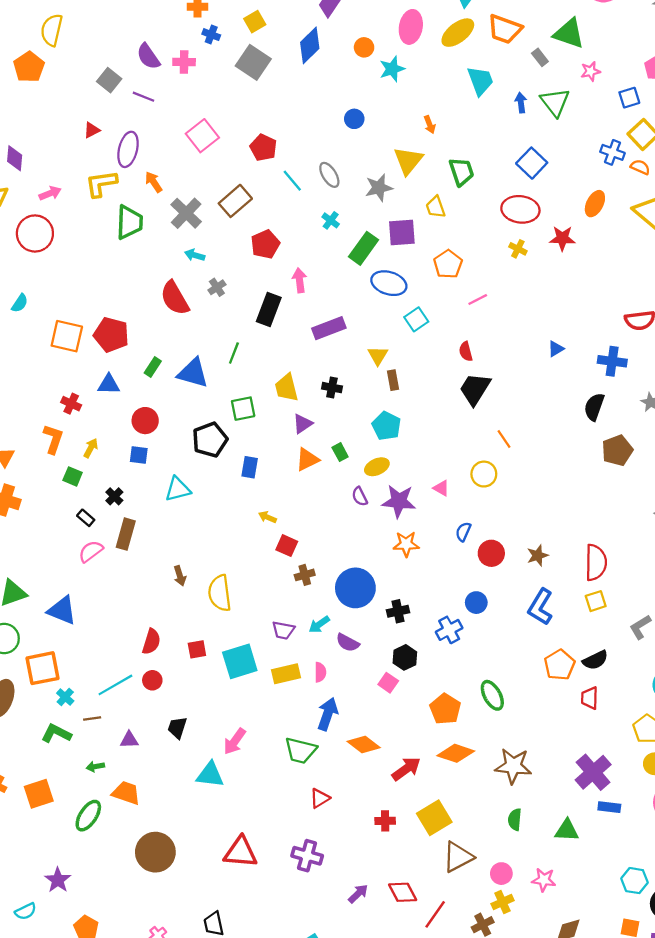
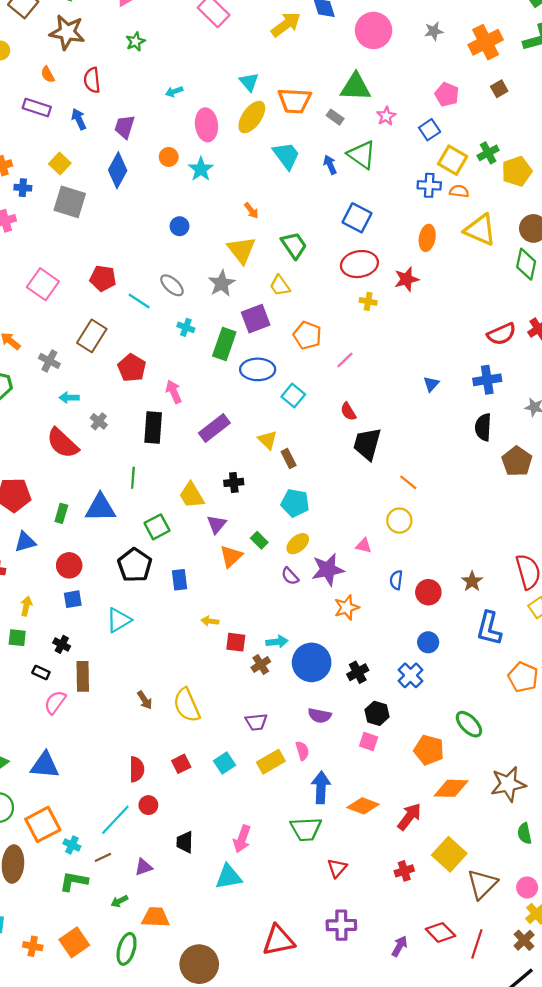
gray cross: (186, 213) -> (49, 361), size x0.7
cyan arrow: (319, 624) -> (277, 642), moved, turned -135
cyan square: (240, 661) -> (224, 763), size x0.6

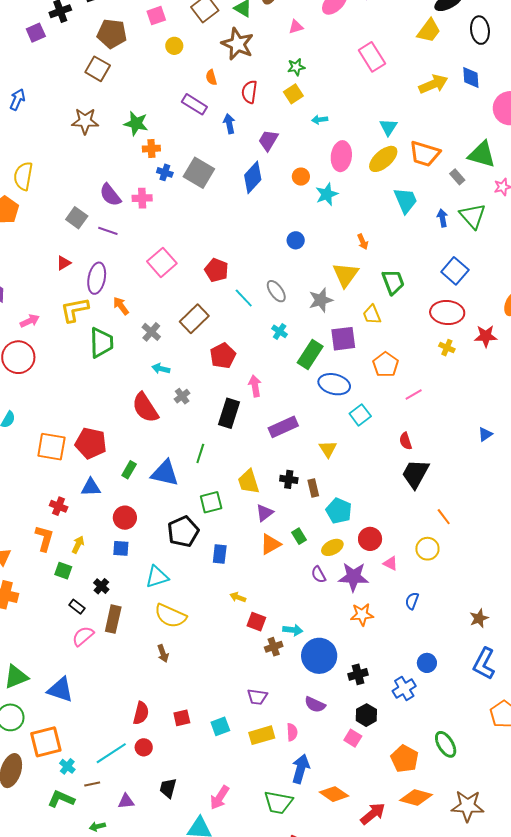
yellow square: (60, 164) -> (293, 94), moved
gray square: (70, 202) -> (199, 173), moved
brown rectangle: (289, 459) -> (313, 488), moved
red circle: (428, 592) -> (370, 539), moved
yellow semicircle: (187, 705) -> (170, 616), moved, turned -56

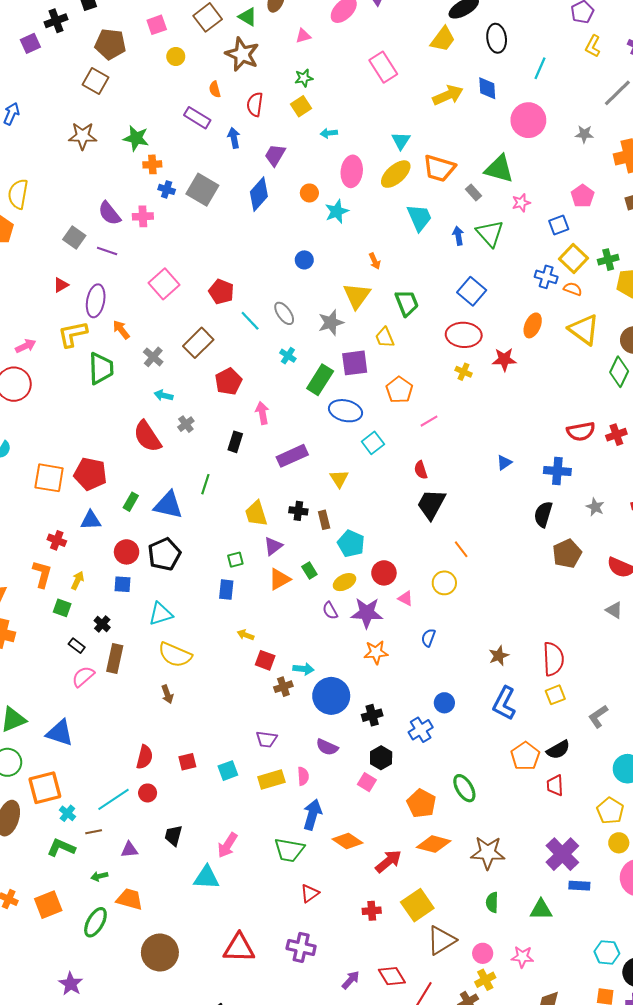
black rectangle: (229, 413) -> (235, 442), size x0.7
green square: (211, 502) -> (235, 560), moved, size x0.7
black pentagon: (183, 531) -> (164, 554), moved

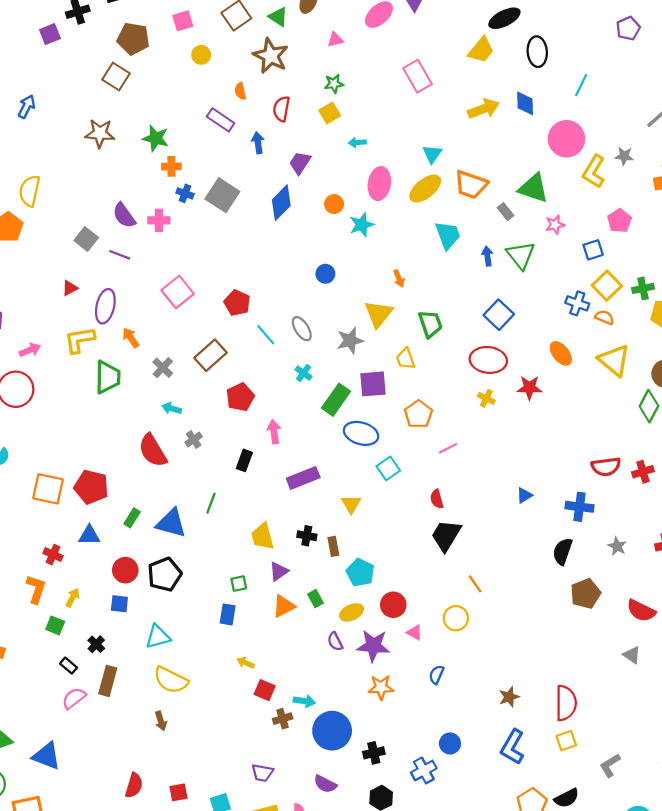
yellow L-shape: (593, 46) -> (594, 172), moved, size x1.4
orange ellipse: (533, 325) -> (561, 353), turned -65

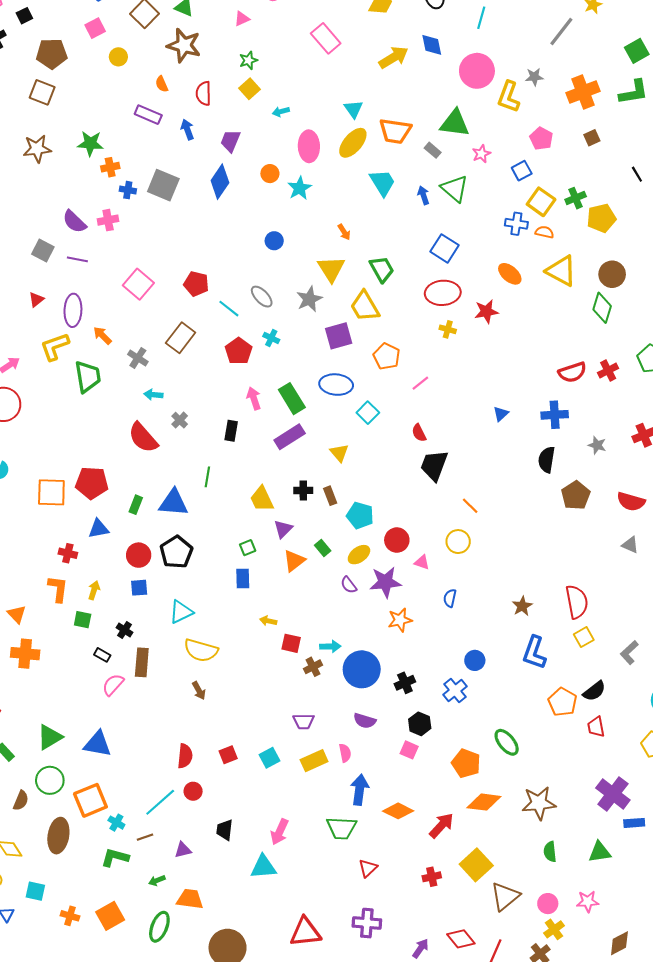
yellow trapezoid: (406, 359) -> (365, 306), size x1.5
red pentagon: (240, 397) -> (239, 351), moved
green rectangle: (336, 400) -> (292, 399), moved, turned -56

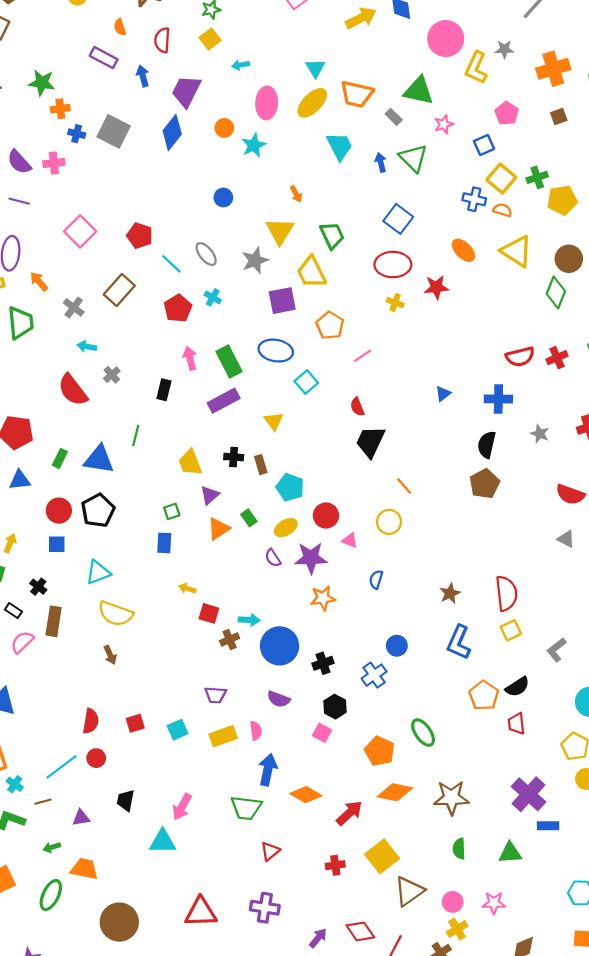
purple trapezoid: (230, 141) -> (186, 91), size x1.4
brown pentagon: (576, 495) -> (484, 484), moved

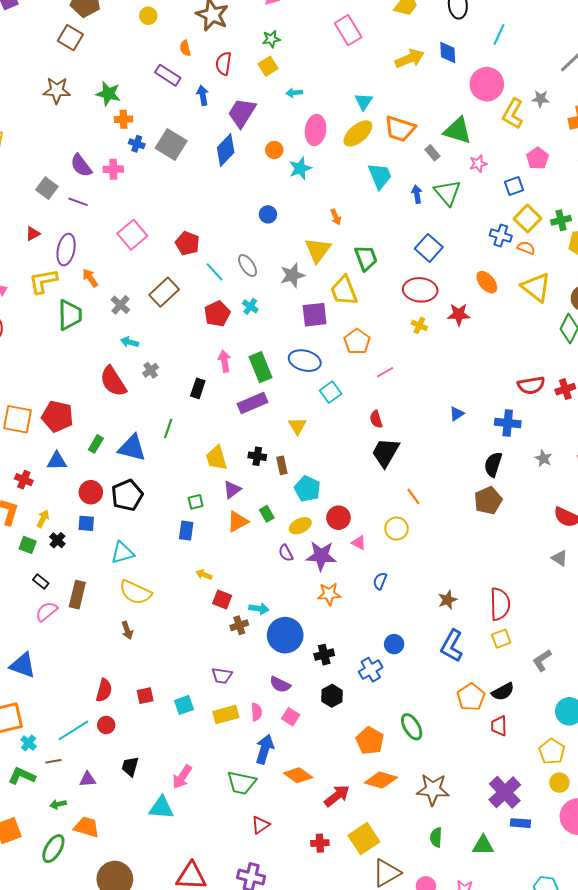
black cross: (38, 587) -> (57, 540), moved
pink square: (322, 733) -> (291, 717), moved

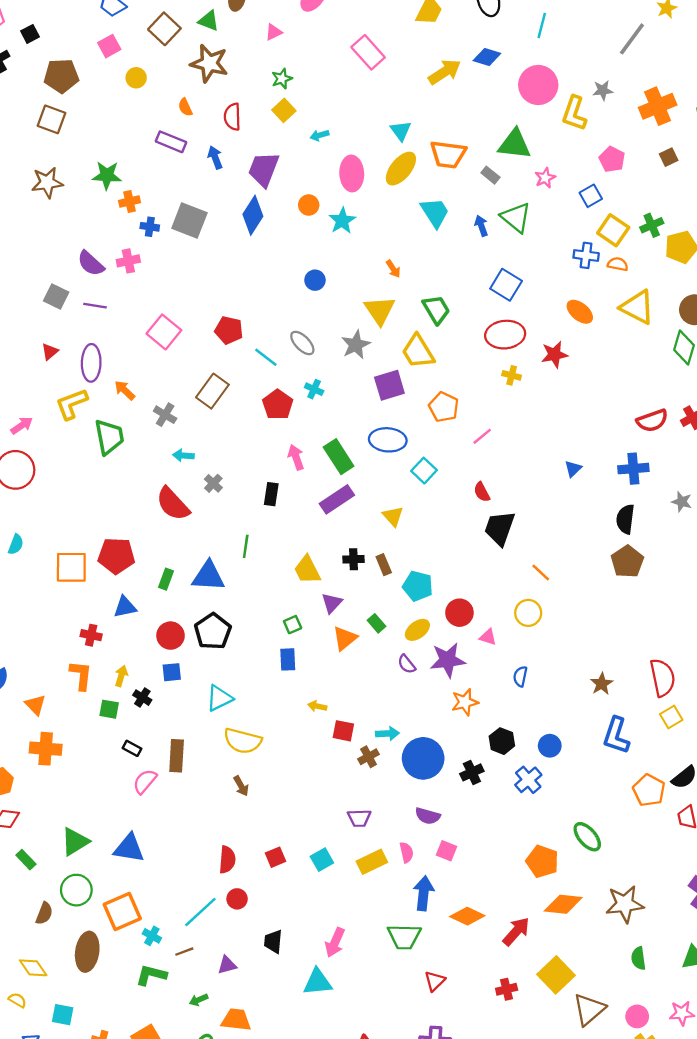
blue diamond: (448, 53) -> (487, 57), turned -60
black hexagon: (332, 696) -> (502, 741), moved

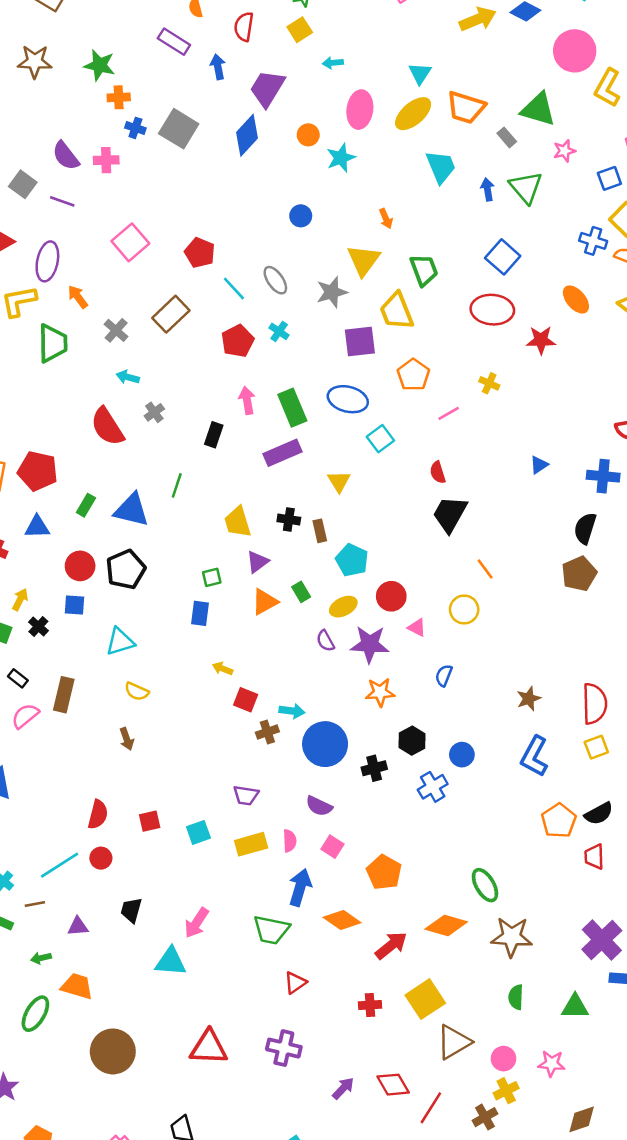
yellow cross: (512, 375) -> (489, 383), moved
yellow semicircle: (243, 741) -> (137, 691), size x0.6
green ellipse: (587, 837) -> (485, 885), moved
orange pentagon: (542, 861) -> (384, 872), moved

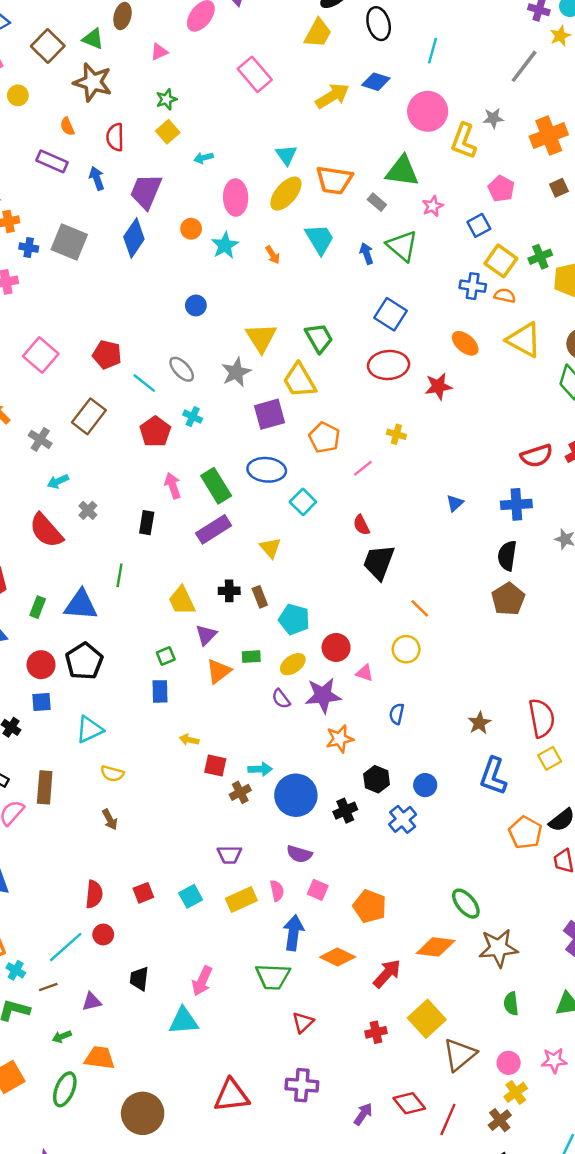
orange arrow: (386, 219) -> (273, 255), moved
cyan arrow: (128, 377) -> (58, 481), turned -30
green rectangle: (301, 592) -> (251, 657), turned -54

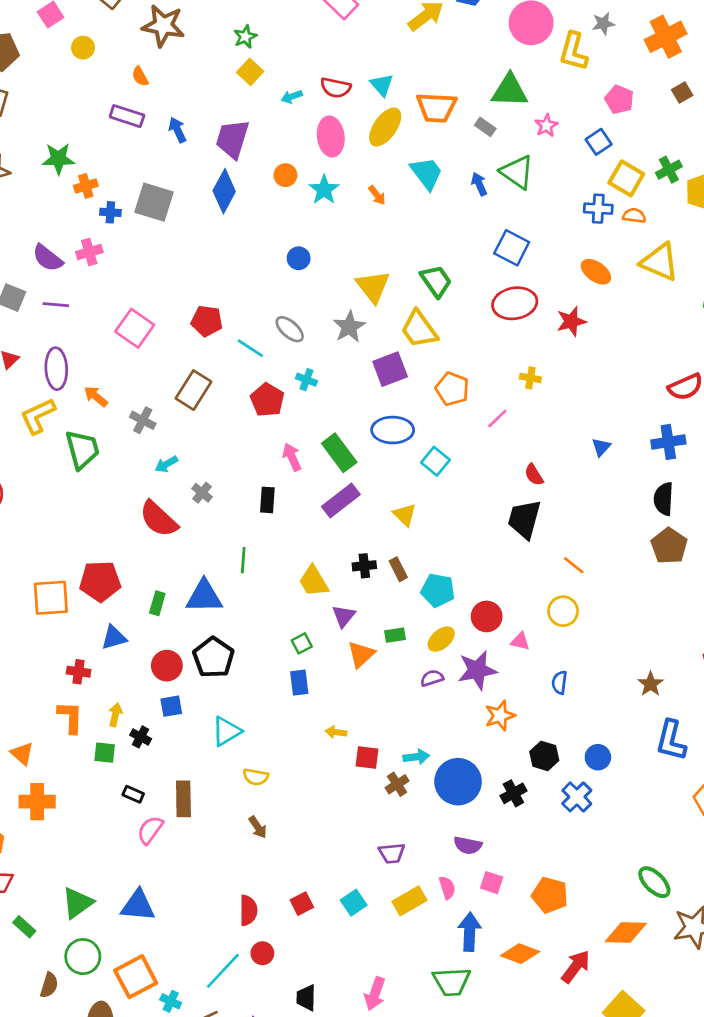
red semicircle: (115, 137) -> (336, 88), moved, turned -72
red semicircle: (361, 525) -> (534, 475), moved
purple semicircle: (281, 699) -> (432, 678), turned 115

